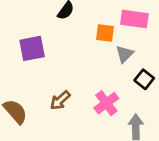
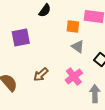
gray triangle: (125, 54) -> (78, 47), moved, turned -40

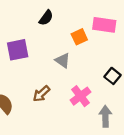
orange square: (73, 27) -> (79, 37), turned -32
gray triangle: (78, 47) -> (63, 60), moved

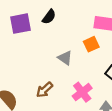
orange square: (79, 37) -> (91, 44), moved
purple square: (18, 50) -> (21, 24), moved

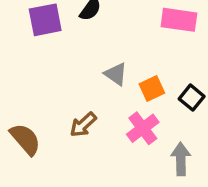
orange square: (91, 44) -> (152, 89), moved

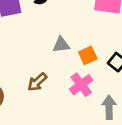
gray triangle: (116, 74) -> (61, 45), turned -42

